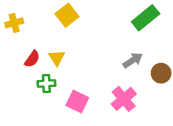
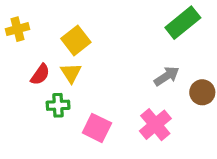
yellow square: (67, 15) -> (76, 40), moved

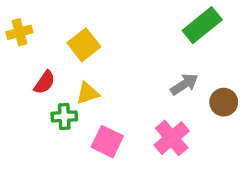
yellow triangle: (71, 73) -> (88, 93), moved, turned 45

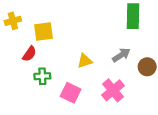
green rectangle: (202, 25) -> (133, 16), turned -50
yellow square: (84, 45) -> (44, 31), moved, turned 30
yellow triangle: (88, 93) -> (85, 61), moved

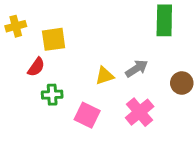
gray arrow: (121, 55) -> (137, 68), moved

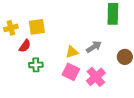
yellow cross: (16, 26) -> (11, 28), moved
pink square: (87, 115) -> (71, 72), moved

